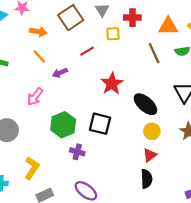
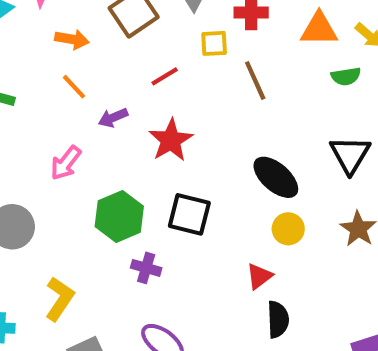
brown line: (154, 53) -> (255, 80), moved
red star: (112, 84) -> (171, 140), moved
red triangle: (150, 155) -> (259, 276), moved

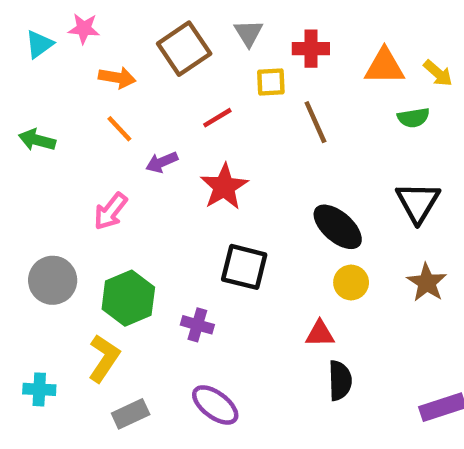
green hexagon: (119, 216) -> (128, 298), moved
red triangle: (259, 276) -> (320, 334), turned 36

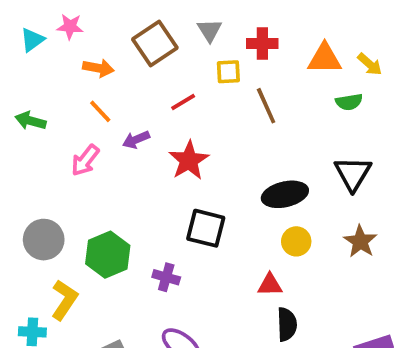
pink arrow: (111, 211) -> (85, 160), moved
black ellipse: (338, 227) -> (285, 194), turned -54
yellow L-shape: (104, 358) -> (64, 300), moved

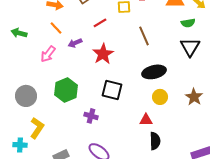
brown line: (266, 106) -> (144, 36), moved
black triangle: (353, 174) -> (190, 47), moved
green hexagon: (108, 255) -> (66, 90), moved

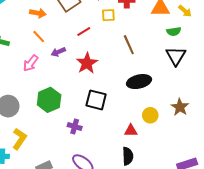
yellow circle: (160, 97) -> (150, 115), moved
black semicircle: (155, 141) -> (128, 156), moved

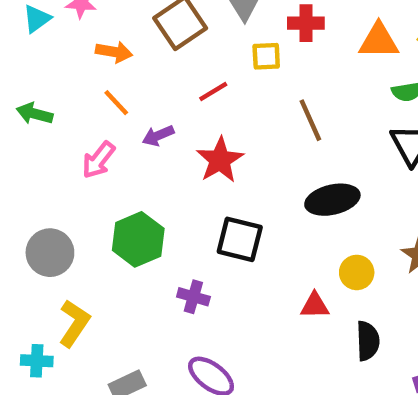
black semicircle: (128, 156) -> (368, 341), moved

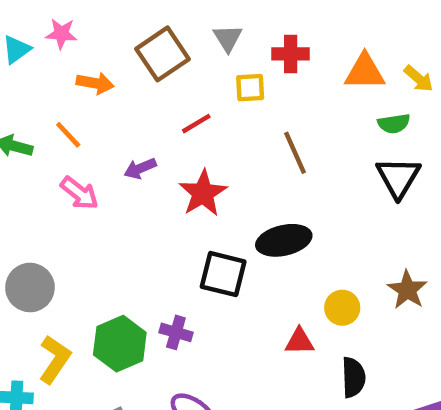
orange line: (116, 103) -> (68, 135), moved
pink arrow: (99, 160) -> (79, 193), turned -90
black ellipse: (332, 200) -> (284, 240), moved
green hexagon: (138, 239) -> (120, 344), moved

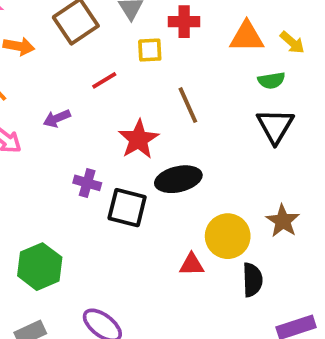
red star: (203, 193) -> (138, 139), moved
yellow circle: (342, 308) -> (228, 236), size x1.5
purple cross: (176, 332) -> (87, 183), moved
black semicircle: (353, 377) -> (252, 280), moved

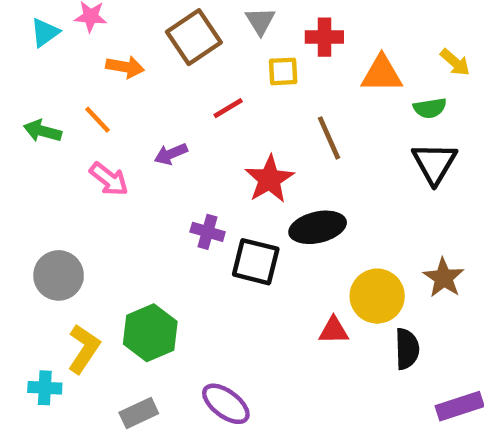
orange triangle: (247, 37) -> (382, 74), moved

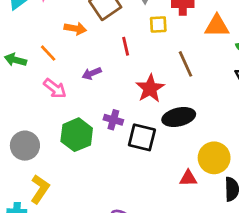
orange arrow: (125, 67) -> (75, 29), moved
red line: (228, 108) -> (126, 46), turned -72
green hexagon: (150, 333) -> (77, 135), moved

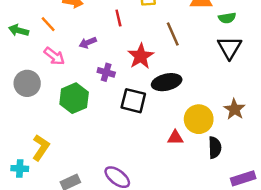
purple cross: (113, 120) -> (106, 72), moved
gray circle: (25, 146) -> (27, 83), moved

